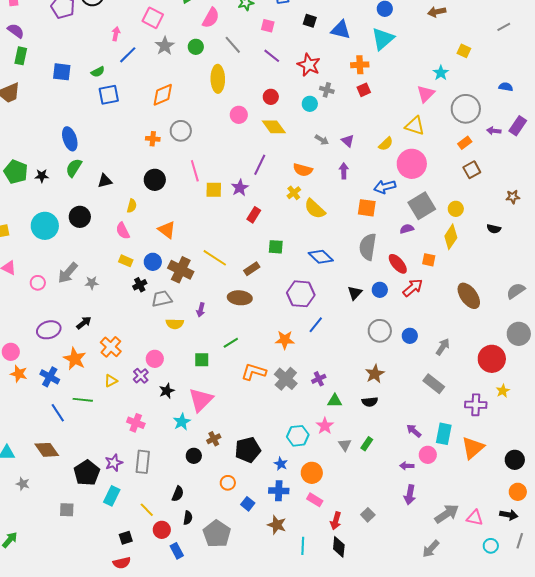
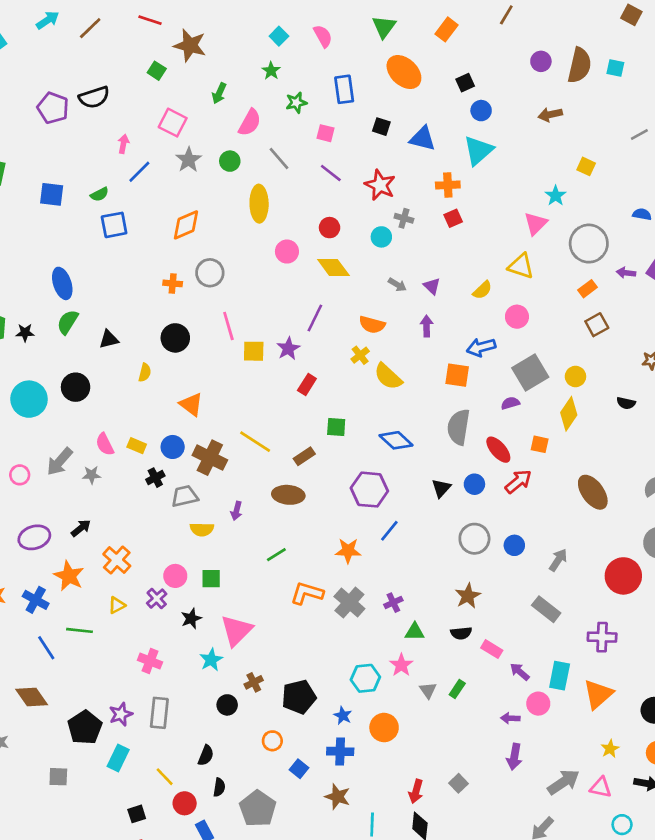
pink circle: (412, 164) -> (517, 317), size x0.6
pink semicircle: (123, 231) -> (105, 444), moved
green square: (202, 360) -> (211, 579), moved
yellow star: (503, 391) -> (610, 749), moved
pink rectangle: (315, 500) -> (492, 649), moved

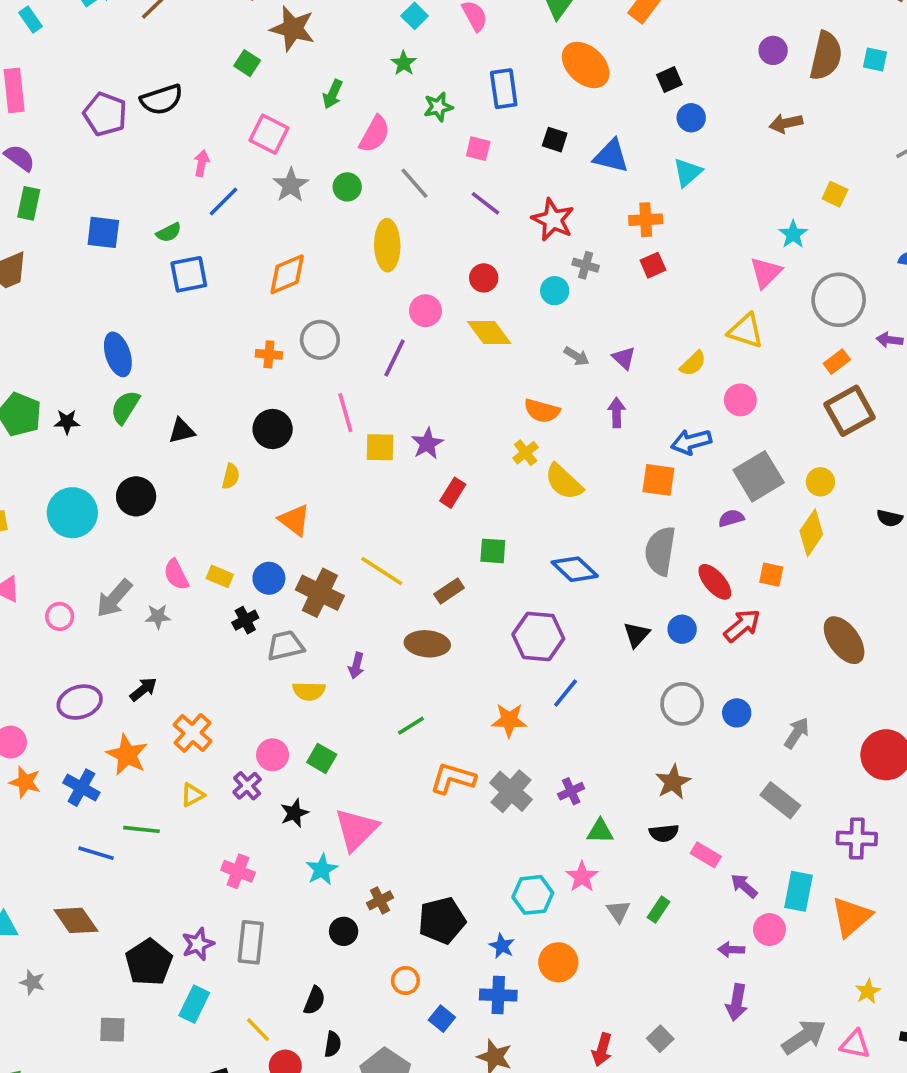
cyan triangle: (478, 150) -> (688, 172), size x0.7
purple line: (315, 318) -> (395, 358), moved
brown square: (597, 325) -> (850, 411), size x1.5
green square: (211, 579) -> (322, 758), turned 30
blue line: (46, 648) -> (96, 853), turned -40

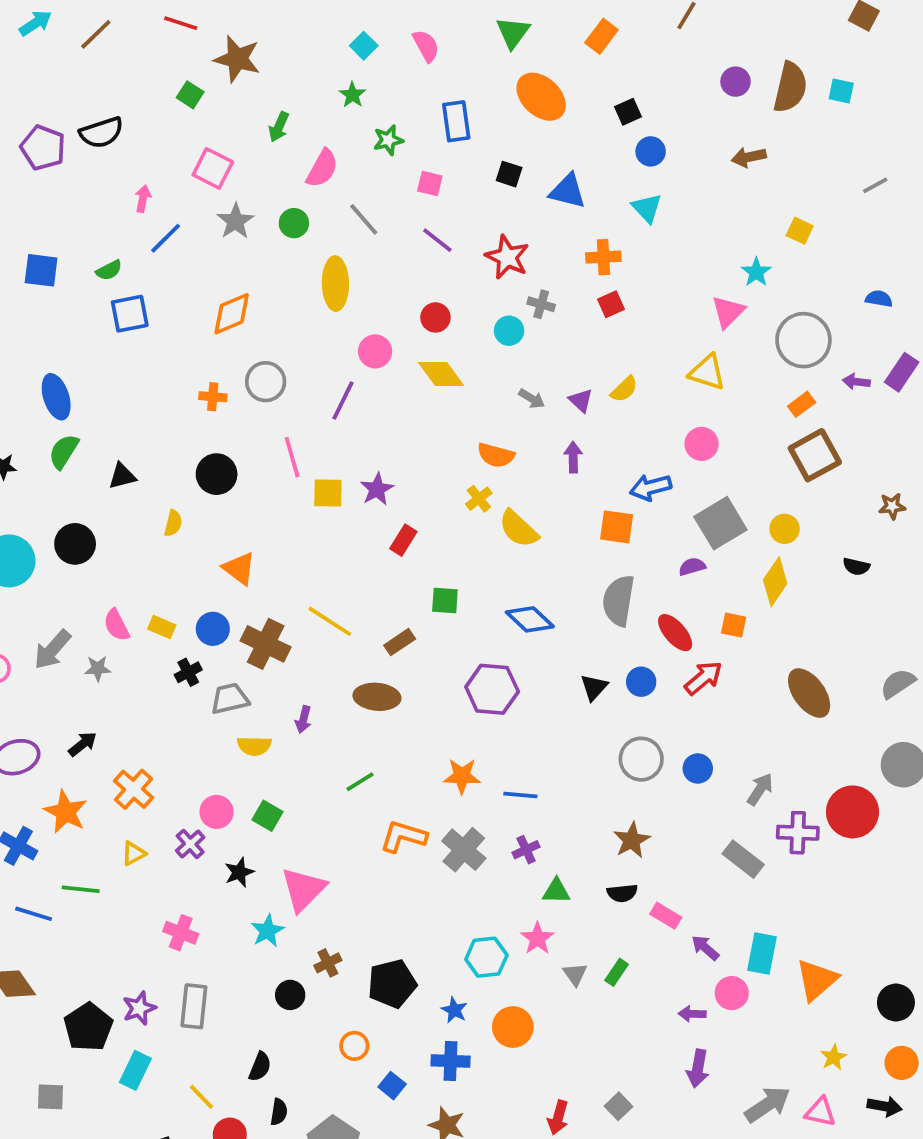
cyan triangle: (688, 172) -> (647, 208), turned -32
yellow semicircle: (693, 363) -> (624, 389), moved
blue line: (566, 693) -> (520, 795), moved, turned 56
purple cross: (857, 839) -> (798, 833), moved

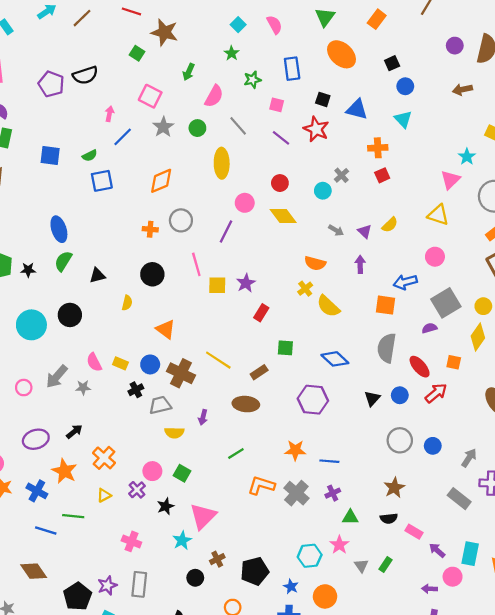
red star: (507, 257) -> (316, 129), moved
gray cross: (541, 304) -> (341, 175), turned 32

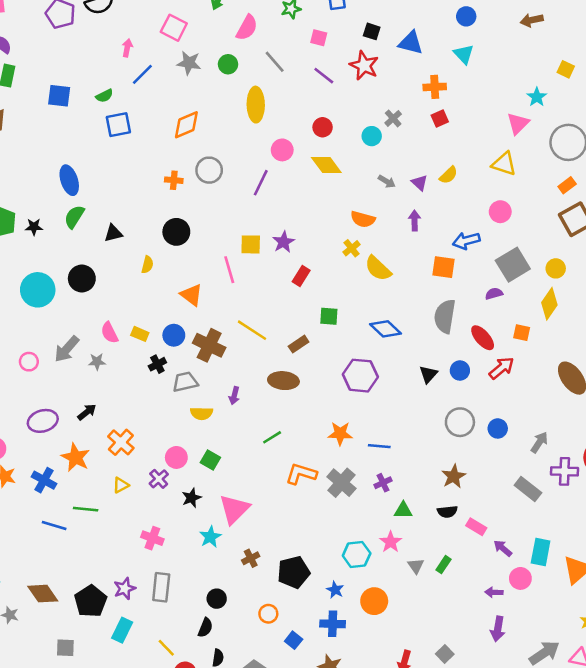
gray star: (163, 127) -> (189, 63), turned -30
pink line: (196, 264) -> (229, 270), moved
brown diamond: (34, 571) -> (43, 594), moved
black circle: (195, 578) -> (217, 599), moved

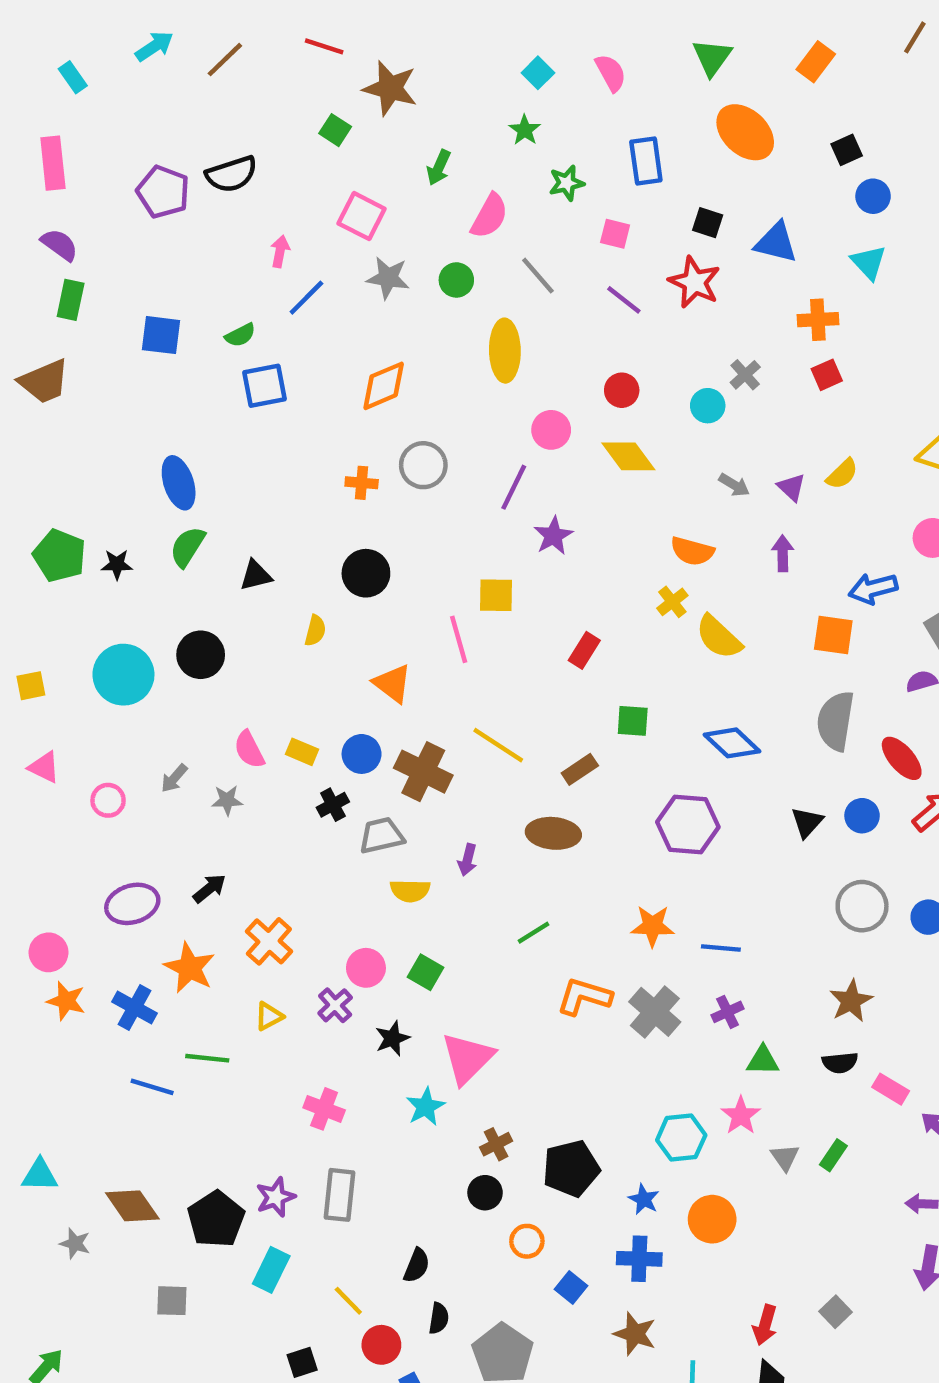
purple star: (283, 242) -> (553, 536), moved
gray arrow: (67, 349) -> (174, 778), size x0.6
black circle: (217, 599) -> (485, 1193), moved

